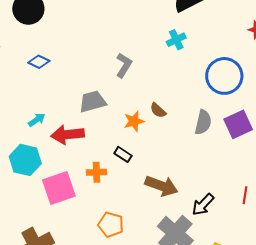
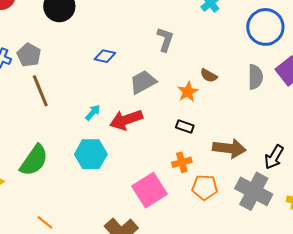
blue diamond: (39, 62) -> (105, 56), moved
orange cross: (96, 172) -> (182, 162), moved
pink square: (59, 188) -> (149, 190), moved
orange pentagon: (111, 225) -> (205, 187), moved

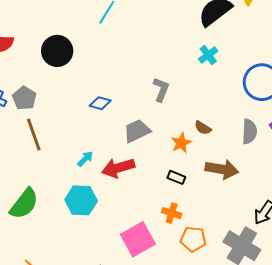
brown arrow: (229, 148) -> (222, 169), moved
orange cross: (182, 162) -> (172, 213), turned 30

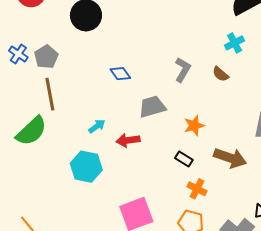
blue diamond: (100, 103) -> (120, 74), turned 30
brown semicircle: (203, 128) -> (220, 74), moved
red arrow: (118, 168) -> (128, 140), size x0.7
green semicircle: (24, 204) -> (31, 131), moved
orange cross: (172, 213) -> (197, 189), moved

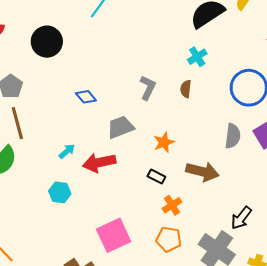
brown semicircle: (220, 74) -> (186, 89), turned 60
red arrow: (128, 140) -> (99, 163), size x1.4
cyan hexagon: (86, 167) -> (60, 192), size x0.7
orange cross: (197, 189) -> (172, 205), turned 36

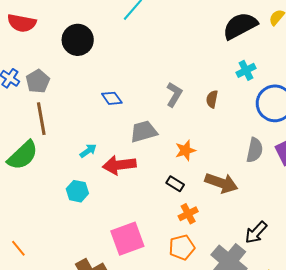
cyan cross: (197, 57) -> (246, 70), moved
orange pentagon: (169, 239) -> (182, 247), turned -30

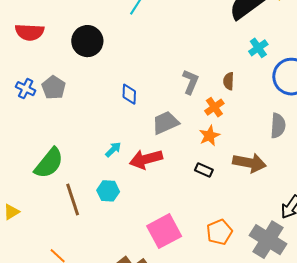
blue diamond: (112, 98) -> (129, 94), turned 45
brown line: (41, 119) -> (73, 200), moved
orange cross: (188, 214) -> (214, 107), moved

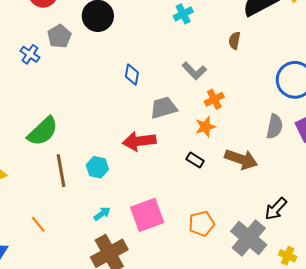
cyan cross: (258, 48) -> (183, 14), moved
brown semicircle: (229, 81) -> (234, 41), moved
gray L-shape: (191, 82) -> (194, 71), turned 105
gray pentagon: (54, 88) -> (59, 36), moved
cyan arrow: (113, 149) -> (102, 214), moved

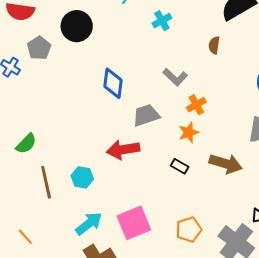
blue diamond: (132, 74) -> (113, 83), size x1.4
green semicircle: (43, 131) -> (26, 144), size x0.7
cyan arrow: (102, 214) -> (89, 224), size x1.6

